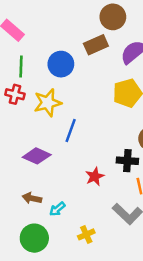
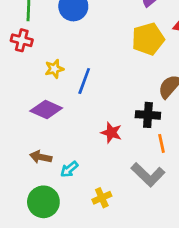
yellow star: (48, 103) -> (54, 69), moved, size x0.6
red star: (95, 176) -> (111, 133), turned -30

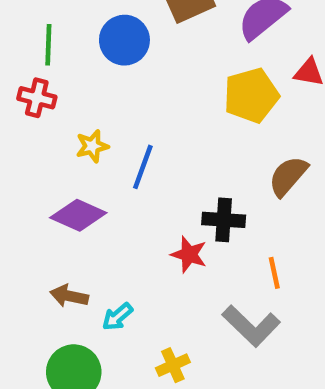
black cross: (148, 115) -> (224, 220), moved

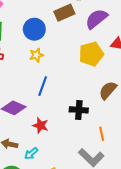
yellow star: (92, 146) -> (36, 55), moved
red star: (189, 254) -> (41, 125), moved

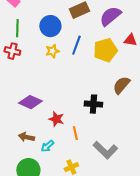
blue line: (43, 86) -> (76, 45), moved
orange line: (102, 134) -> (75, 133), moved

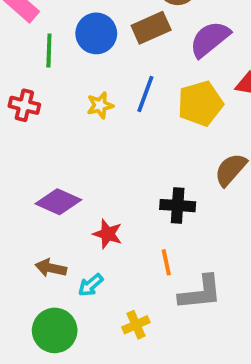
blue circle: (50, 26) -> (96, 33), moved
green line: (17, 28) -> (49, 50), moved
orange line: (75, 133) -> (166, 262), moved
gray L-shape: (105, 150) -> (200, 293), turned -50

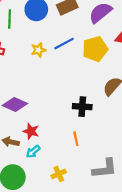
blue line: (145, 94) -> (64, 44), turned 42
red star: (108, 234) -> (31, 131), moved
gray L-shape: (200, 293) -> (105, 169), moved

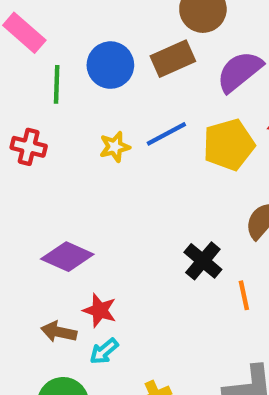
black cross: (82, 107) -> (203, 261), turned 36
orange line: (76, 139) -> (244, 295), moved

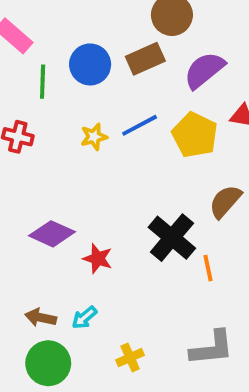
yellow pentagon: (229, 145) -> (195, 135), turned -30
black cross: (203, 261) -> (172, 238), size x1.4
red star: (100, 310) -> (98, 259), moved
brown arrow: (59, 332) -> (41, 318), moved

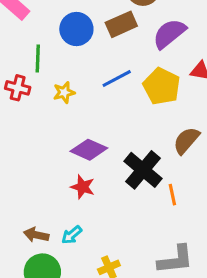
green line: (43, 82) -> (38, 58), moved
yellow star: (94, 137) -> (64, 92), moved
purple diamond: (52, 234) -> (89, 150), moved

